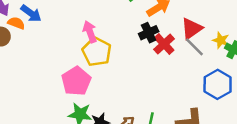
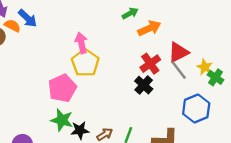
black cross: (149, 33) -> (144, 85), moved, turned -30

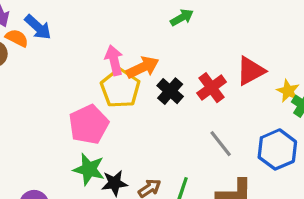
orange arrow: (149, 28) -> (143, 67), moved
gray line: (179, 70) -> (221, 144), moved
black cross: (144, 85) -> (170, 91), moved

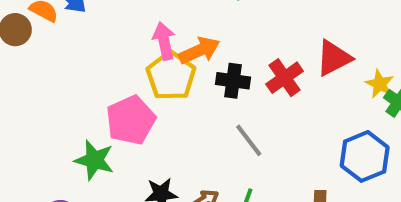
black cross: (170, 91) -> (233, 81), turned -35
gray line: (221, 144) -> (249, 140), moved
green star: (89, 169) -> (94, 160), moved

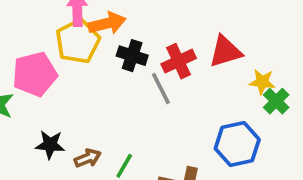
yellow star: (380, 84) -> (262, 82), turned -30
gray line: (249, 140) -> (161, 89), moved

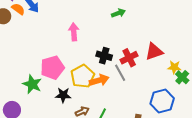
orange arrow: (107, 23) -> (99, 80), moved
yellow pentagon: (78, 41) -> (83, 76), moved
black star: (50, 145) -> (63, 95), moved

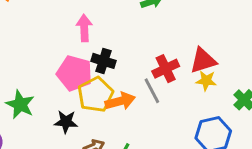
black cross: (104, 56) -> (103, 61), moved
yellow star: (174, 67) -> (206, 81), moved
pink pentagon: (52, 68) -> (75, 73), moved, turned 30

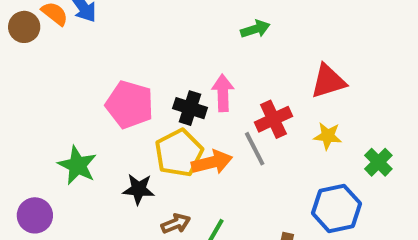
pink arrow: (84, 28) -> (223, 93), moved
red triangle: (203, 61) -> (328, 81), moved
pink pentagon: (75, 73) -> (130, 105), moved

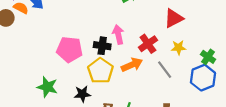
gray line: (255, 149) -> (165, 70), moved
orange arrow: (212, 162) -> (132, 65), moved
blue hexagon: (337, 208) -> (203, 78), moved

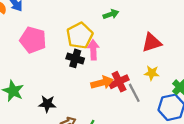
red cross: (148, 44) -> (119, 82), moved
pink pentagon: (70, 49) -> (33, 40), moved
yellow pentagon: (100, 71) -> (80, 35), moved

